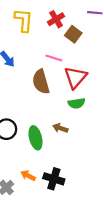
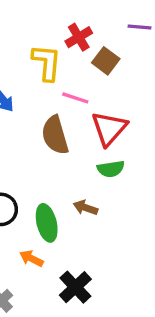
yellow L-shape: (24, 20) -> (47, 62), moved
orange arrow: (28, 176) -> (31, 258), moved
black cross: (54, 179) -> (75, 287), turned 30

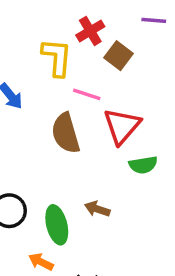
green semicircle: (111, 169) -> (143, 165), moved

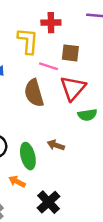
red cross: (90, 31) -> (51, 23), turned 30
brown square: (118, 56) -> (70, 53), moved, turned -30

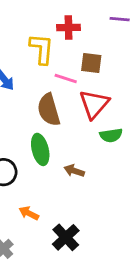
green ellipse: (28, 156) -> (40, 149), moved

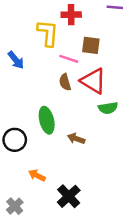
red triangle: (94, 104) -> (93, 81), turned -40
brown semicircle: (49, 110) -> (65, 82), moved, size x0.6

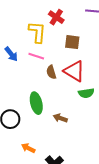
red cross: (71, 15) -> (56, 17), turned 35
pink line: (69, 59) -> (36, 56), moved

